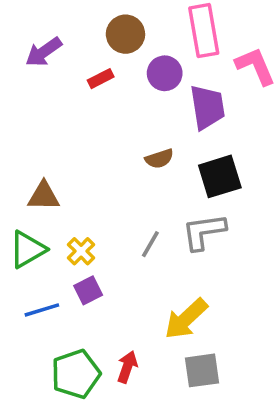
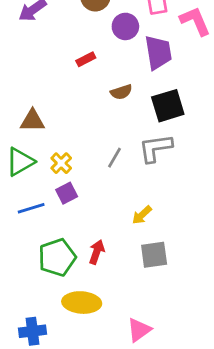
red rectangle: (101, 79) -> (86, 59), moved
yellow arrow: (186, 319) -> (142, 215), size x0.6

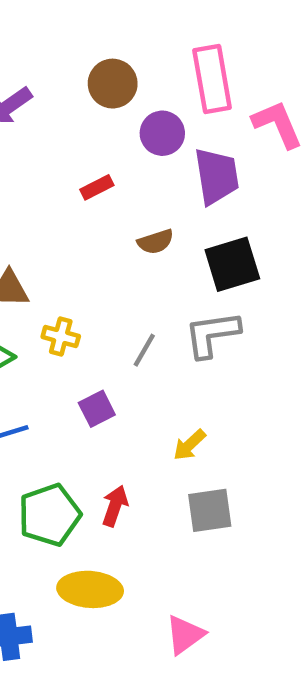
yellow cross: (61, 163) -> (61, 336), moved, turned -30
purple square: (67, 193) -> (97, 409), moved

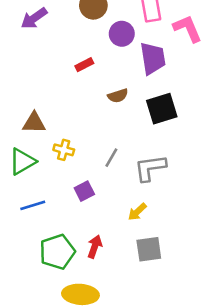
gray L-shape: (212, 334) -> (150, 168), moved

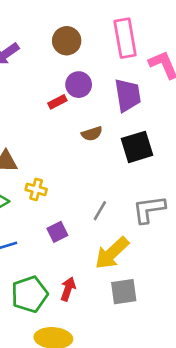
purple circle: (122, 34) -> (79, 85), moved
gray line: (111, 158) -> (100, 211), moved
gray L-shape: (150, 168) -> (149, 209), moved
yellow arrow: (137, 212) -> (112, 253), size x1.8

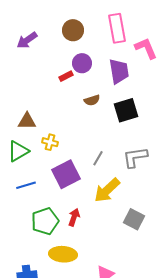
purple square: (57, 232) -> (66, 174), size x1.8
gray square: (124, 292) -> (134, 219), moved, turned 35

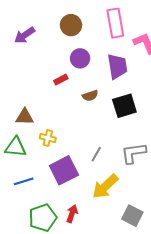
red rectangle: (66, 76) -> (61, 80), moved
green triangle: (18, 151) -> (16, 147), turned 35

